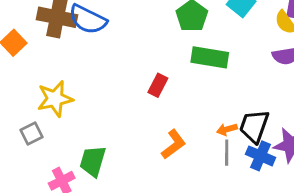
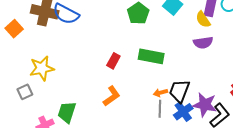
green rectangle: (210, 57) -> (151, 56), moved
orange L-shape: (174, 144) -> (112, 96), moved
blue cross: (261, 156) -> (183, 112), turned 30

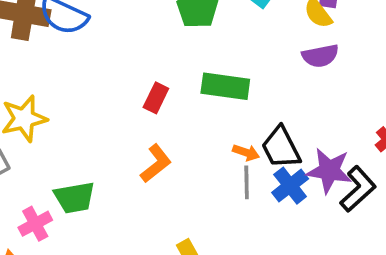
black trapezoid: (179, 91) -> (281, 148), turned -45
orange arrow: (160, 93) -> (246, 152), turned -144
green trapezoid: (67, 112) -> (75, 197), turned -115

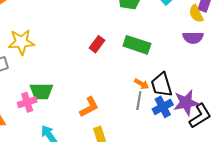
orange L-shape: (156, 163) -> (89, 107), moved
purple star: (329, 171) -> (186, 103), turned -30
pink cross: (35, 224) -> (27, 102), moved

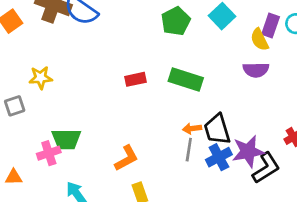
yellow star: (21, 42) -> (41, 78), size x0.7
red rectangle: (97, 44) -> (136, 79), turned 42
orange arrow: (142, 84) -> (192, 129), turned 144

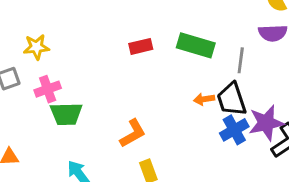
gray line: (189, 150) -> (241, 60), moved
pink cross: (49, 153) -> (48, 89), moved

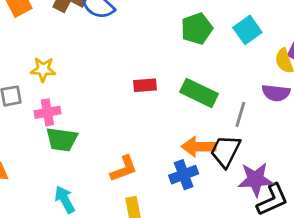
orange arrow: (204, 99) -> (199, 147), size x1.6
black trapezoid: (232, 99) -> (225, 151), turned 36
blue cross: (234, 130) -> (184, 175), moved

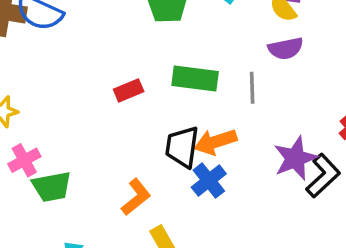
black trapezoid: (225, 151) -> (182, 147), moved

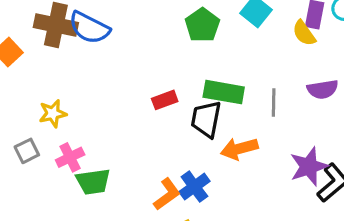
purple semicircle: (286, 48) -> (323, 89), moved
black trapezoid: (182, 147) -> (206, 119), moved
blue cross: (209, 181) -> (194, 187), moved

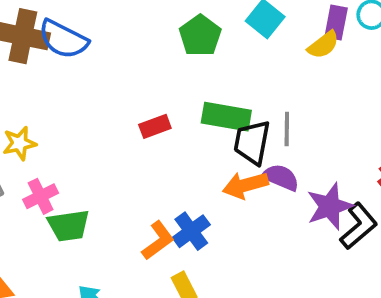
yellow semicircle: (304, 33) -> (323, 45), turned -92
purple semicircle: (323, 89) -> (281, 177), moved, turned -148
black trapezoid: (206, 119) -> (252, 142), moved

